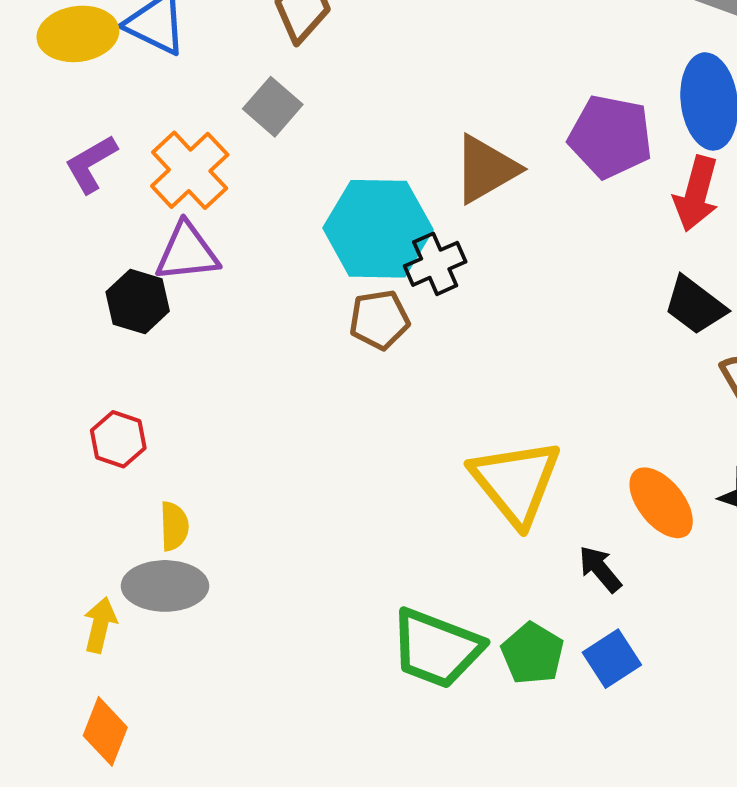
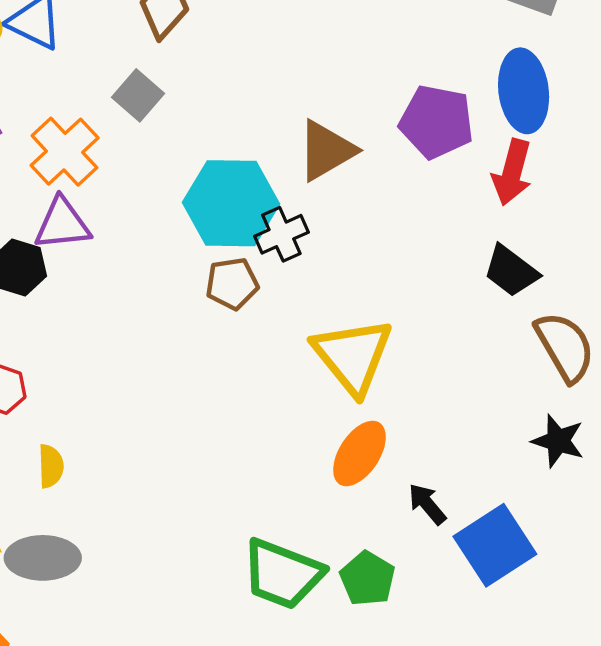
yellow triangle: (516, 482) -> (353, 356), moved
orange ellipse: (661, 503) -> (359, 453), moved, turned 72
gray ellipse: (165, 586) -> (43, 558), moved
blue square: (612, 659) -> (495, 545), moved, size x1.6

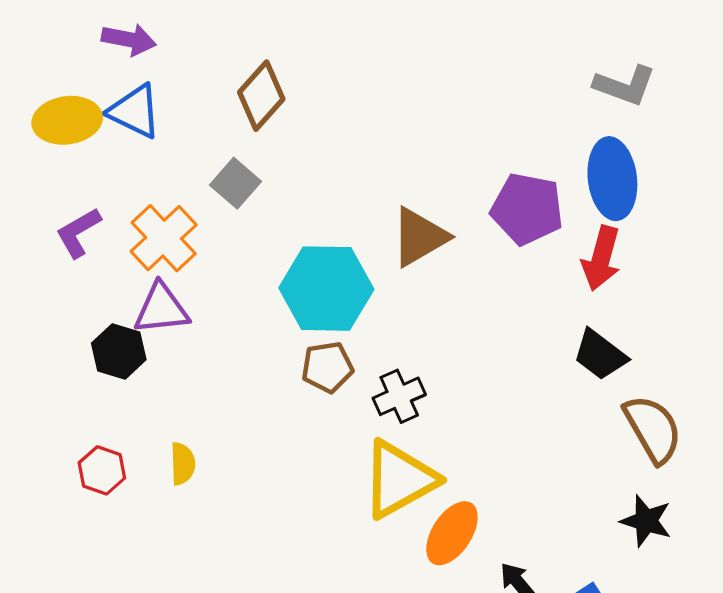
black cross: (281, 234) -> (399, 396), moved
yellow triangle: (353, 356) -> (399, 479), moved, turned 40
yellow semicircle: (51, 466) -> (183, 464), moved

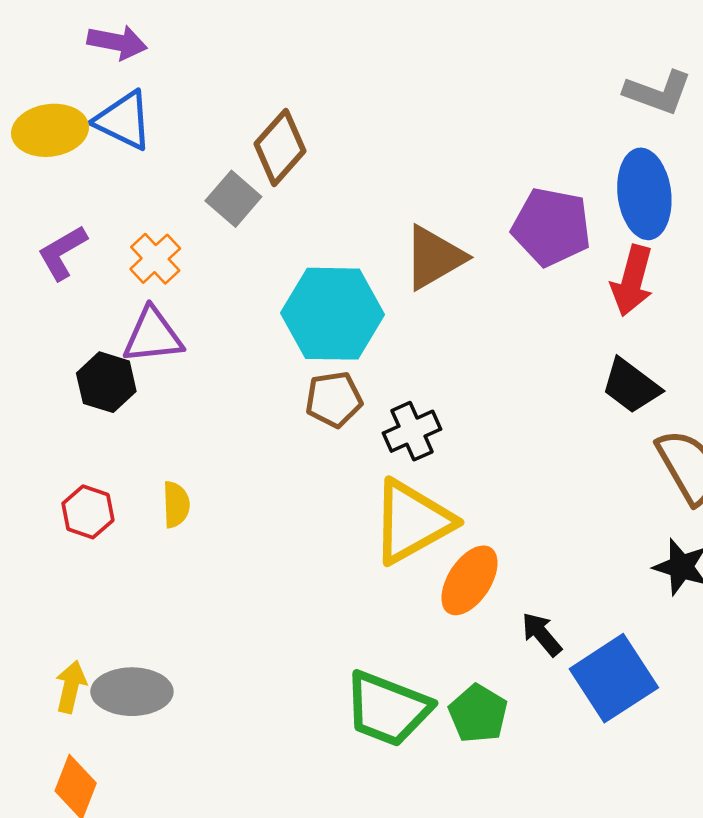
brown diamond: (261, 96) -> (280, 147), moved
orange cross: (164, 238) -> (155, 259), size x0.7

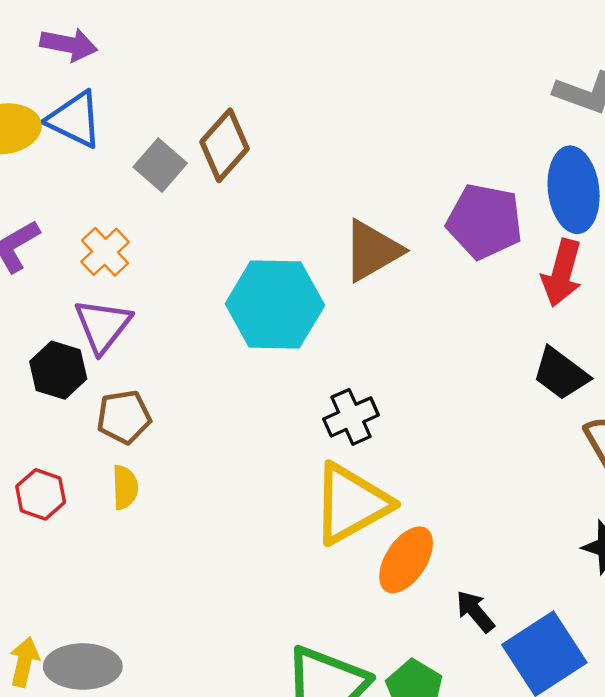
gray square: (233, 199) -> (160, 165), moved
purple triangle: (153, 336) -> (103, 326), turned -46
brown pentagon: (334, 399) -> (124, 417), moved

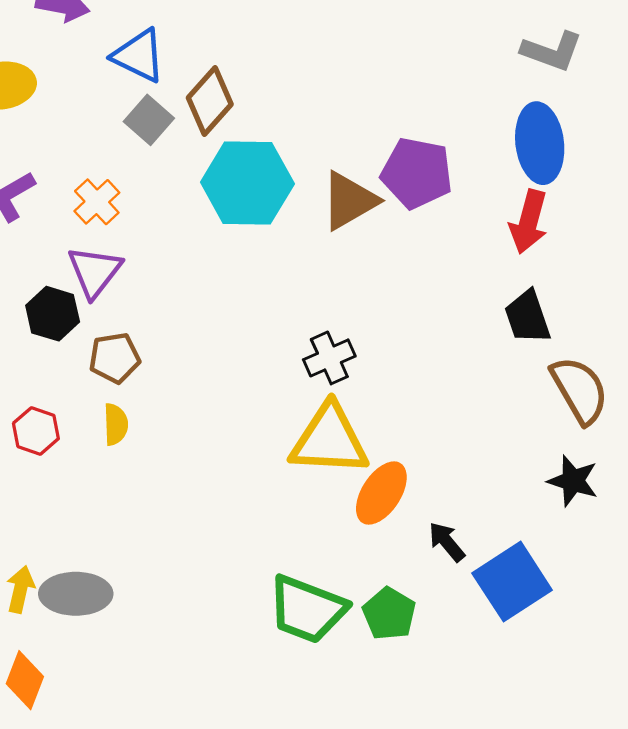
blue triangle: (75, 119) -> (139, 56), moved
purple pentagon: (485, 221) -> (417, 173), moved
cyan hexagon: (275, 305) -> (247, 183), moved
black trapezoid: (561, 374) -> (528, 317), turned 34
yellow triangle: (351, 504) -> (329, 440), turned 32

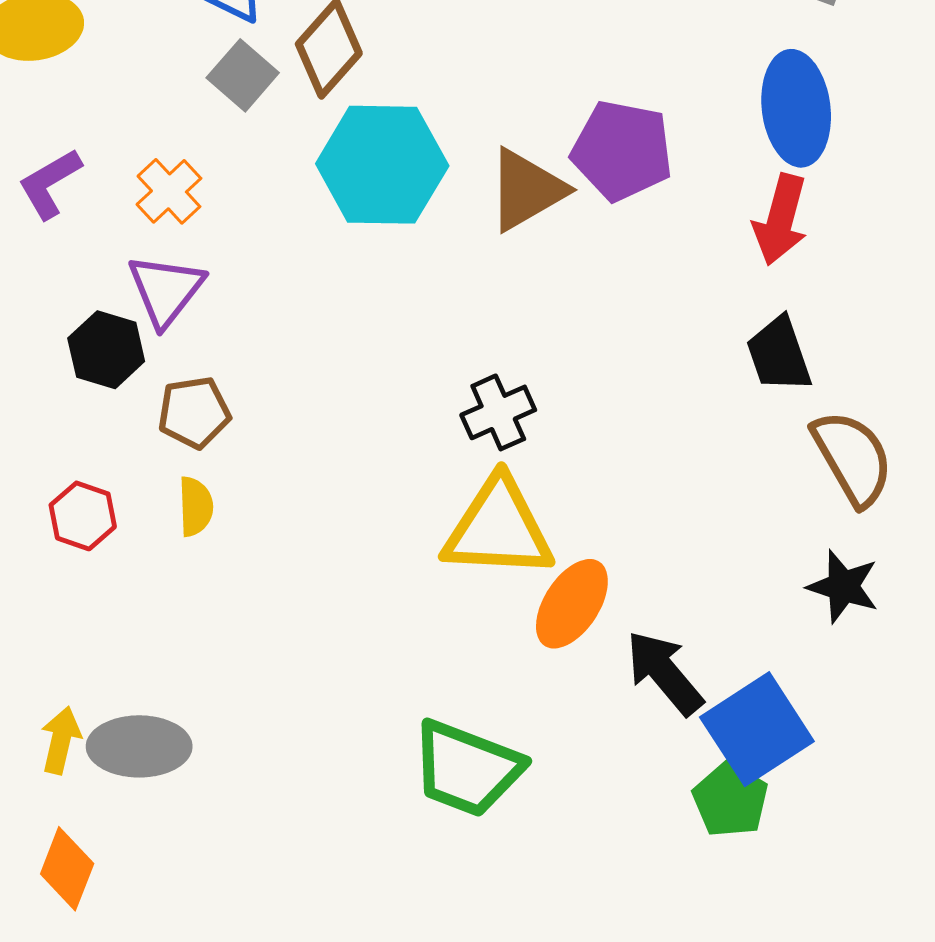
black arrow: (447, 542) -> (664, 673), size x1.5
green pentagon: (389, 614) -> (730, 800), moved

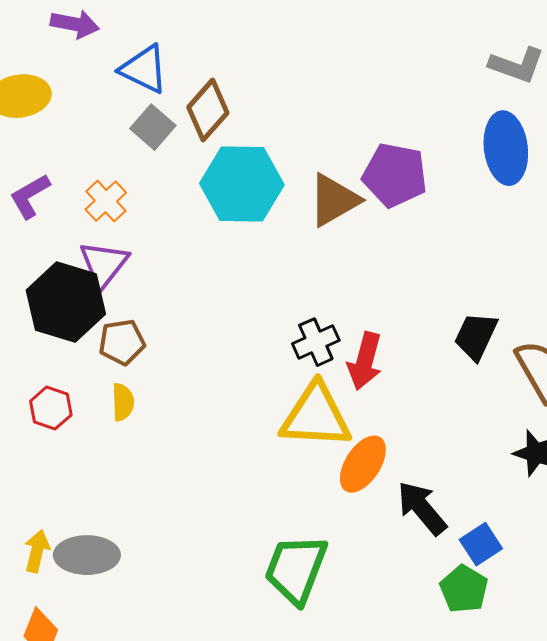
red arrow: (780, 220) -> (365, 361), moved
black hexagon: (106, 350) -> (66, 302), size x1.6
black trapezoid: (779, 354) -> (476, 336), moved, turned 44
blue square: (757, 729) -> (481, 544), size x0.6
green trapezoid: (467, 768) -> (296, 569), turned 90

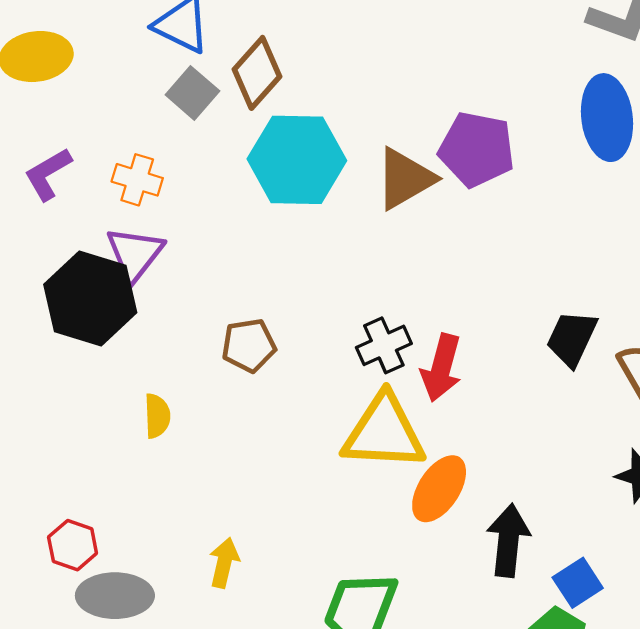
orange cross: (106, 201) -> (137, 180), turned -30
brown pentagon: (122, 342) -> (249, 345), moved
red hexagon: (51, 408) -> (73, 545), moved
black arrow: (422, 508) -> (508, 540), turned 46
yellow arrow: (37, 551) -> (224, 563), moved

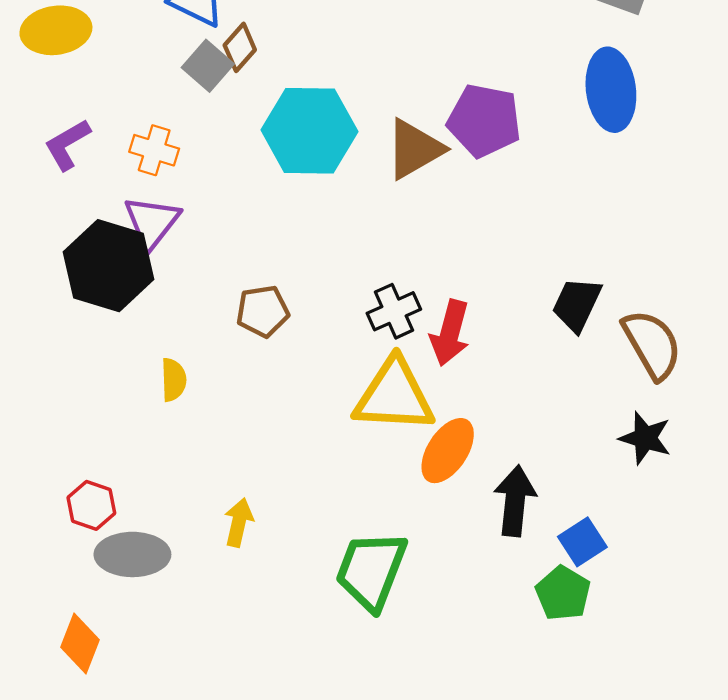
brown diamond: (257, 73) -> (240, 47), moved, size x0.7

